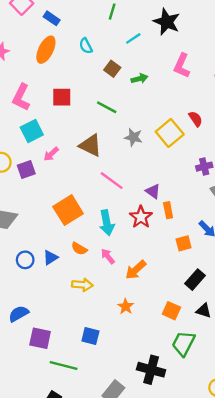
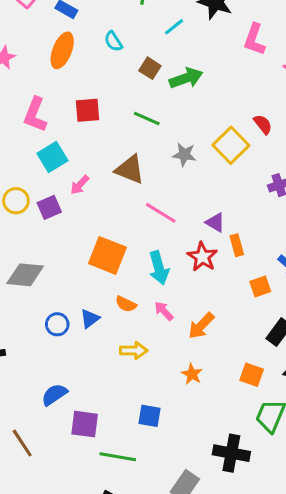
pink L-shape: (182, 66) -> (254, 40), moved
green arrow: (139, 79) -> (186, 78), size x1.5
orange square: (68, 210) -> (107, 255), turned -32

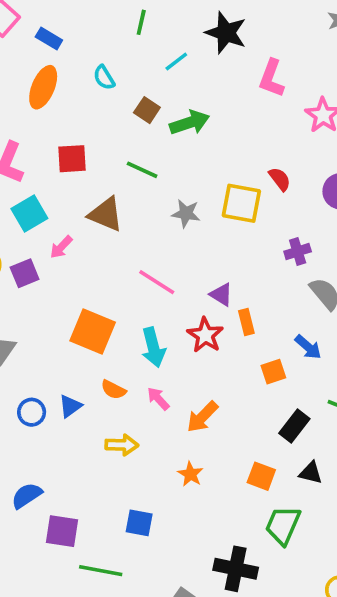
yellow square: (231, 145) -> (241, 203), turned -36
brown triangle: (130, 170) -> (106, 214), moved

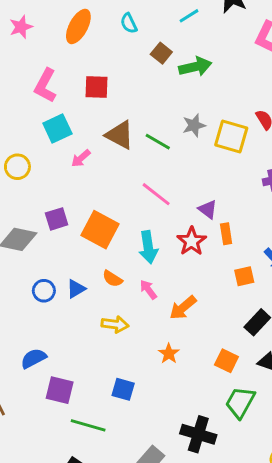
green line: (142, 170) -> (158, 142), moved
gray star: (186, 213) -> (194, 125), moved, turned -30
purple square: (25, 273) -> (57, 219), moved

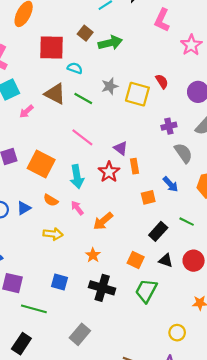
cyan semicircle: (129, 23) -> (75, 68), moved, turned 136
red square: (96, 87) -> (51, 48), moved, size x1.4
black cross: (198, 434) -> (102, 288), moved

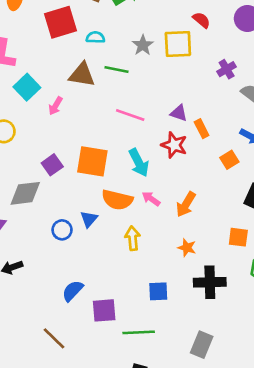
orange semicircle: (51, 200) -> (117, 200), size x1.6
yellow arrow: (53, 234) -> (133, 238), turned -84

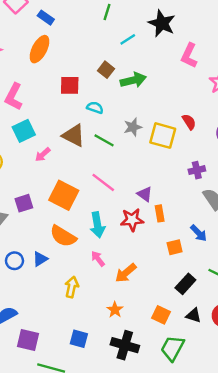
red square: (61, 22) -> (70, 85), size x0.7
red star: (174, 145) -> (132, 220), turned 30
orange square: (92, 161) -> (64, 195), moved
orange semicircle: (117, 200) -> (63, 236), moved

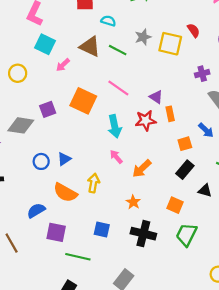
cyan square: (24, 131) -> (45, 44), turned -36
orange semicircle: (63, 236) -> (65, 193), moved
black rectangle: (185, 284) -> (185, 170), moved
black triangle: (194, 315) -> (205, 190), moved

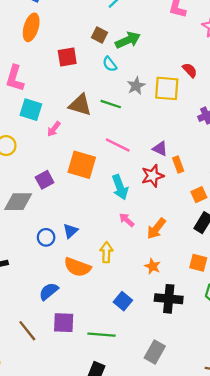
cyan semicircle: (108, 21) -> (110, 64), moved, turned -136
blue square: (102, 229) -> (123, 301), turned 35
purple square: (56, 232) -> (64, 323), moved

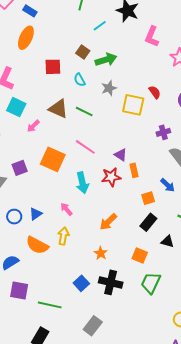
cyan semicircle: (110, 64) -> (80, 80), moved
gray star: (136, 86) -> (109, 88), moved
pink arrow: (127, 220) -> (66, 209), moved
blue square: (123, 301) -> (81, 283), moved

